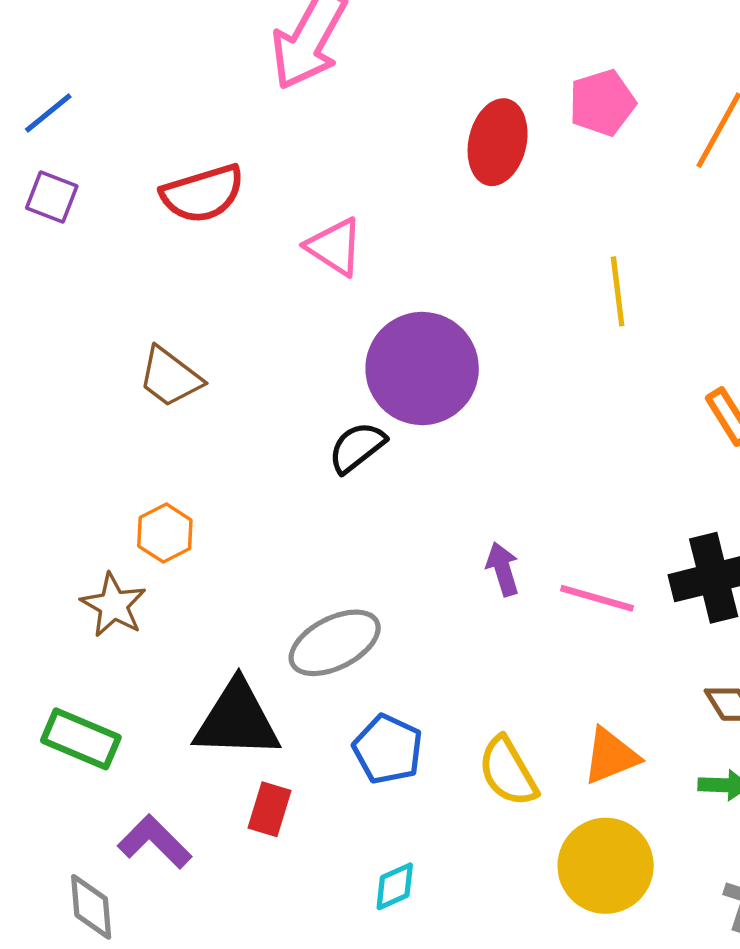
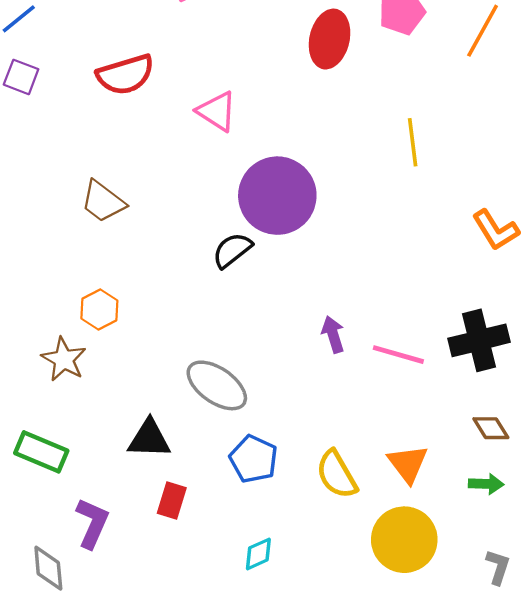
gray ellipse: (335, 643) -> (217, 385), turned 62
black triangle: (237, 720) -> (149, 439), size x0.7
orange triangle: (611, 756) -> (408, 464), turned -45
purple L-shape: (155, 842) -> (92, 523), turned 69

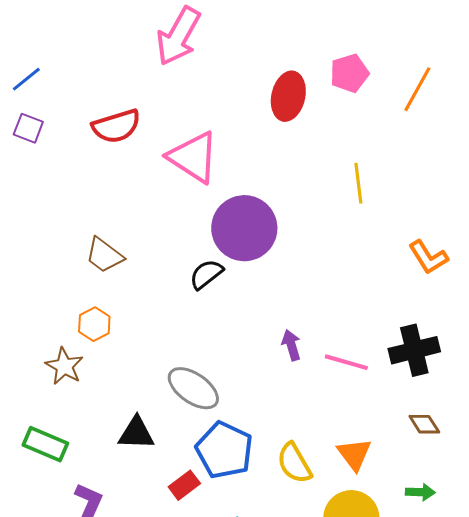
pink triangle: (217, 111) -> (193, 157), size x1.5
brown trapezoid: (103, 202) -> (104, 255), moved
blue pentagon: (254, 459) -> (224, 450), size x1.4
green arrow: (486, 484) -> (420, 492), moved
red rectangle: (172, 501) -> (184, 485), moved, turned 36

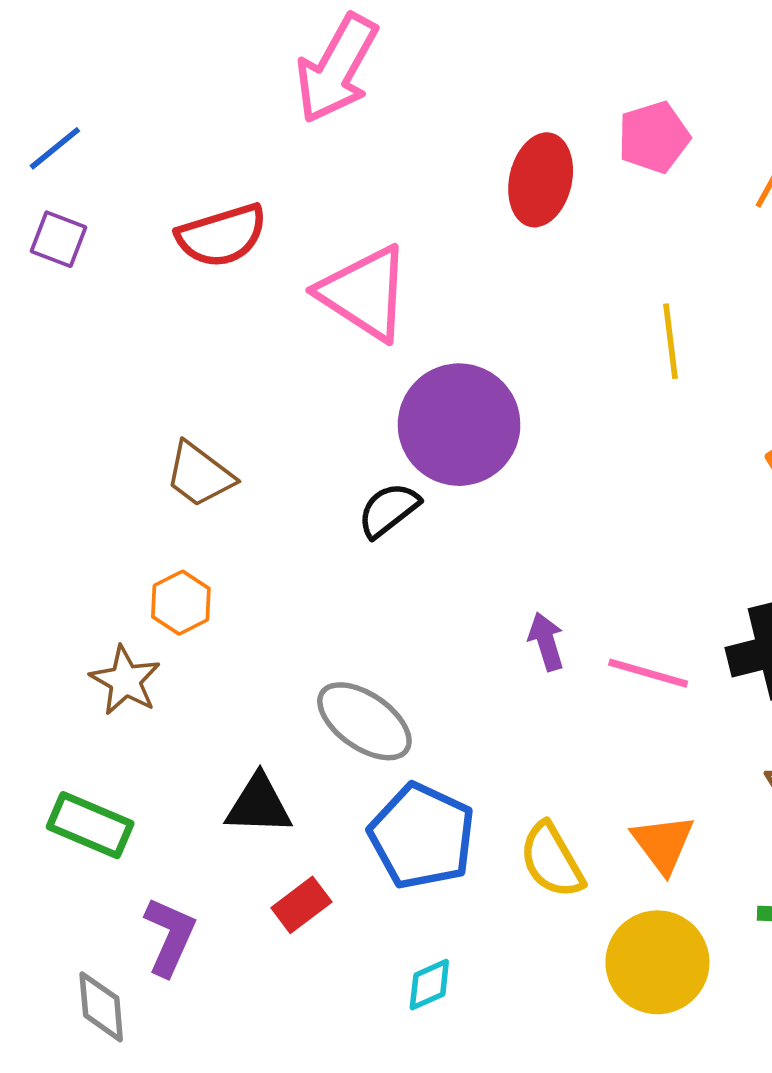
red rectangle: (184, 485) -> (301, 905), moved

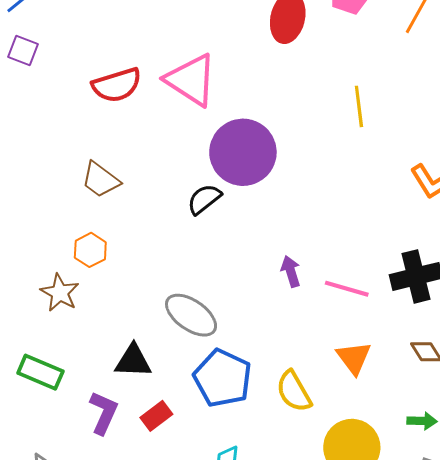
red semicircle: (222, 235) -> (117, 85), moved
orange triangle: (663, 844) -> (354, 358), moved
purple L-shape: (170, 936) -> (104, 413), moved

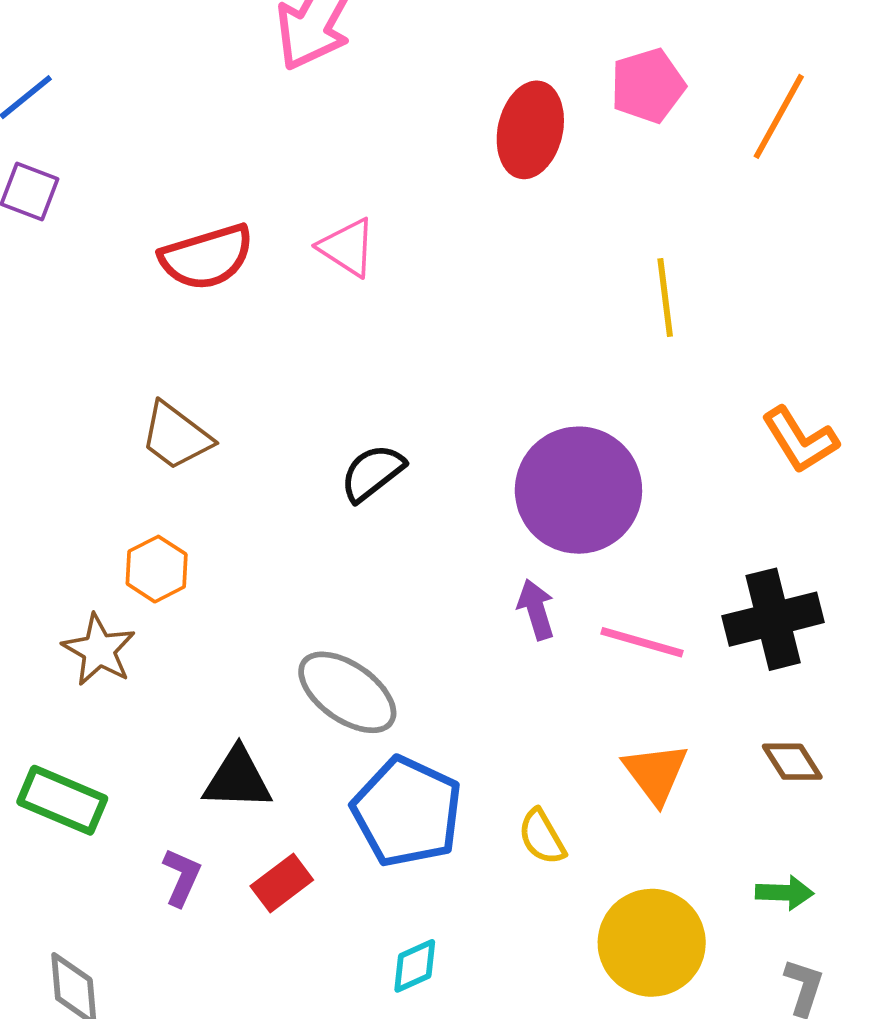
pink triangle: (191, 80) -> (347, 247), size x0.6
purple circle: (243, 152) -> (578, 490), moved
yellow semicircle: (294, 391) -> (542, 837), size x0.7
purple L-shape: (104, 413) -> (182, 877), size x0.7

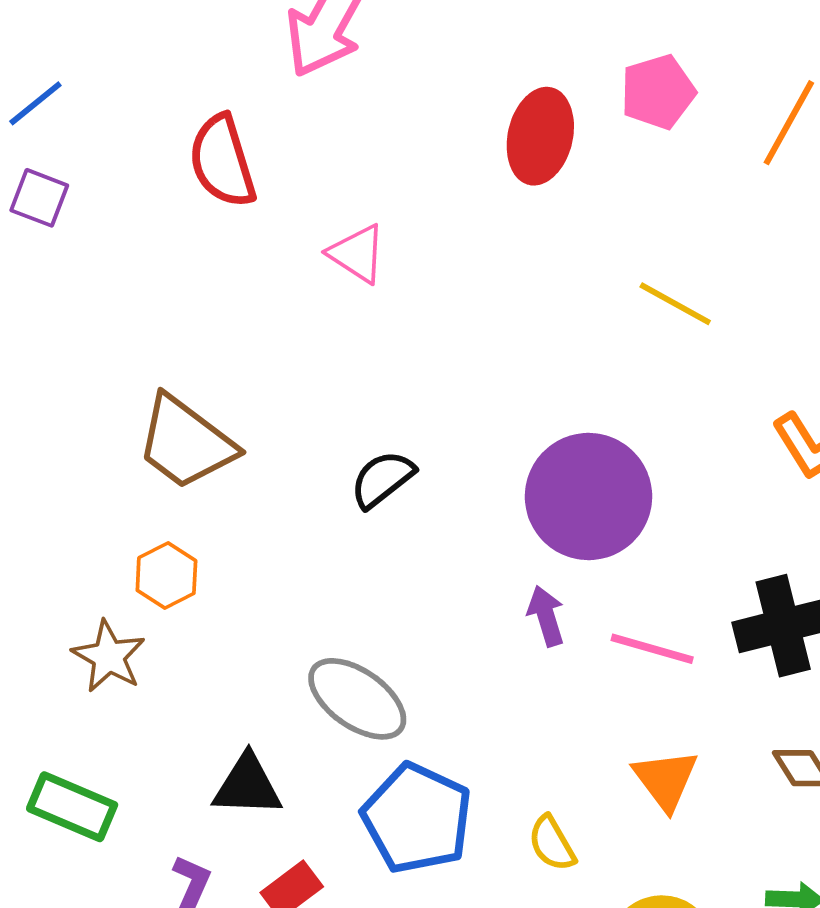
red semicircle: (207, 257) -> (222, 161), moved, turned 90
yellow line: (665, 297) -> (675, 304), turned -54
brown trapezoid: (176, 436) -> (186, 443), size x1.4

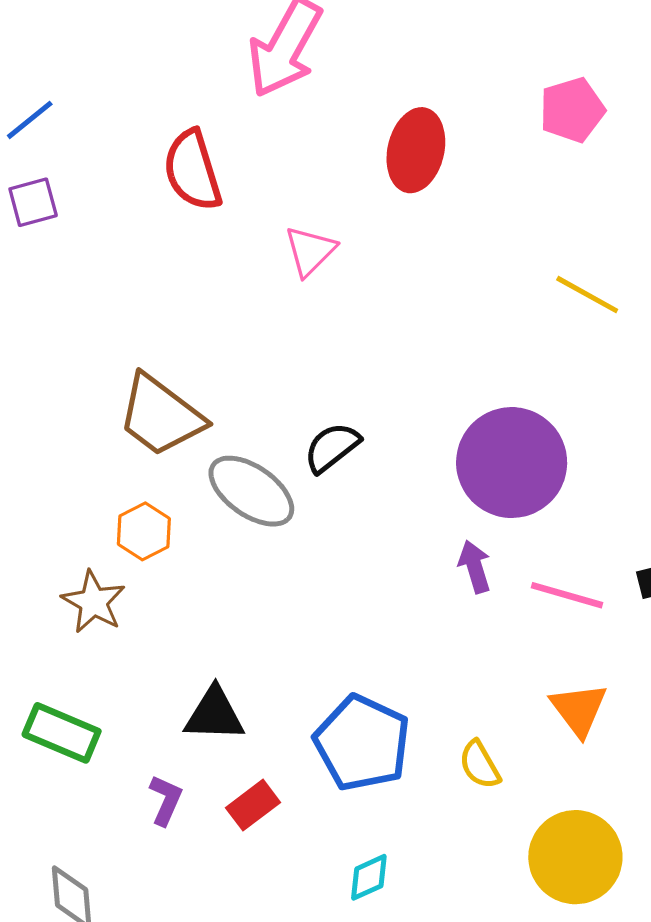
red ellipse: (540, 136) -> (416, 150), moved
purple square: (39, 198) -> (33, 202), turned -36
pink triangle: (357, 254) -> (310, 251), turned 42
gray ellipse: (357, 699) -> (251, 491), moved

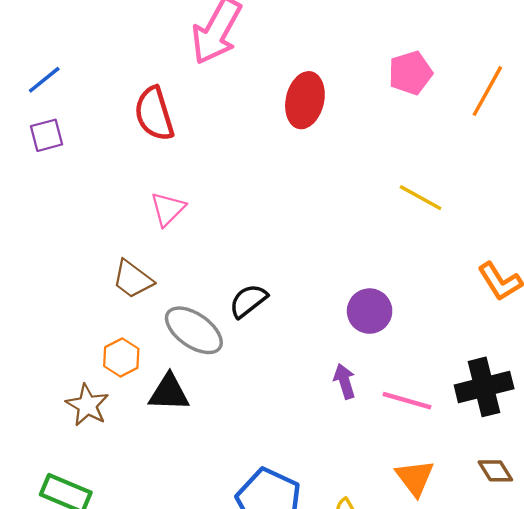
pink triangle: (310, 251) -> (168, 209), moved
brown trapezoid: (161, 416) -> (133, 279), size x0.7
purple circle: (512, 463) -> (370, 311), size x0.6
black triangle: (214, 714) -> (169, 393), moved

